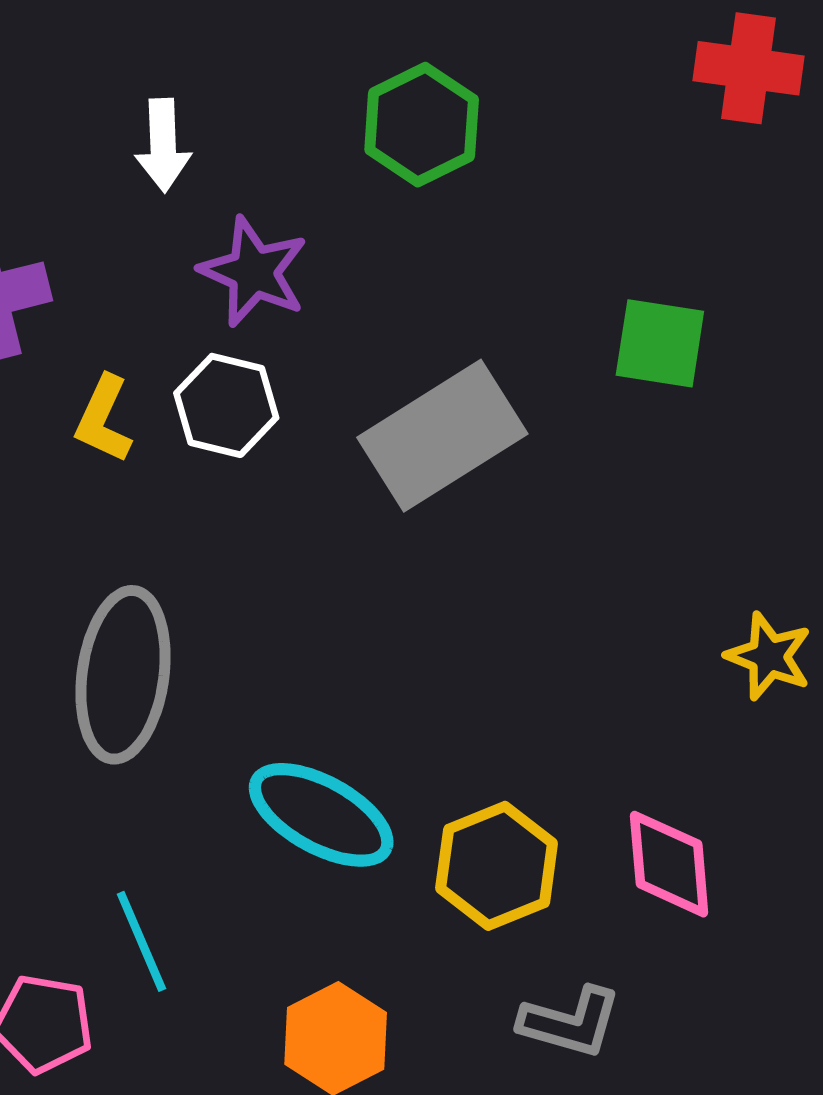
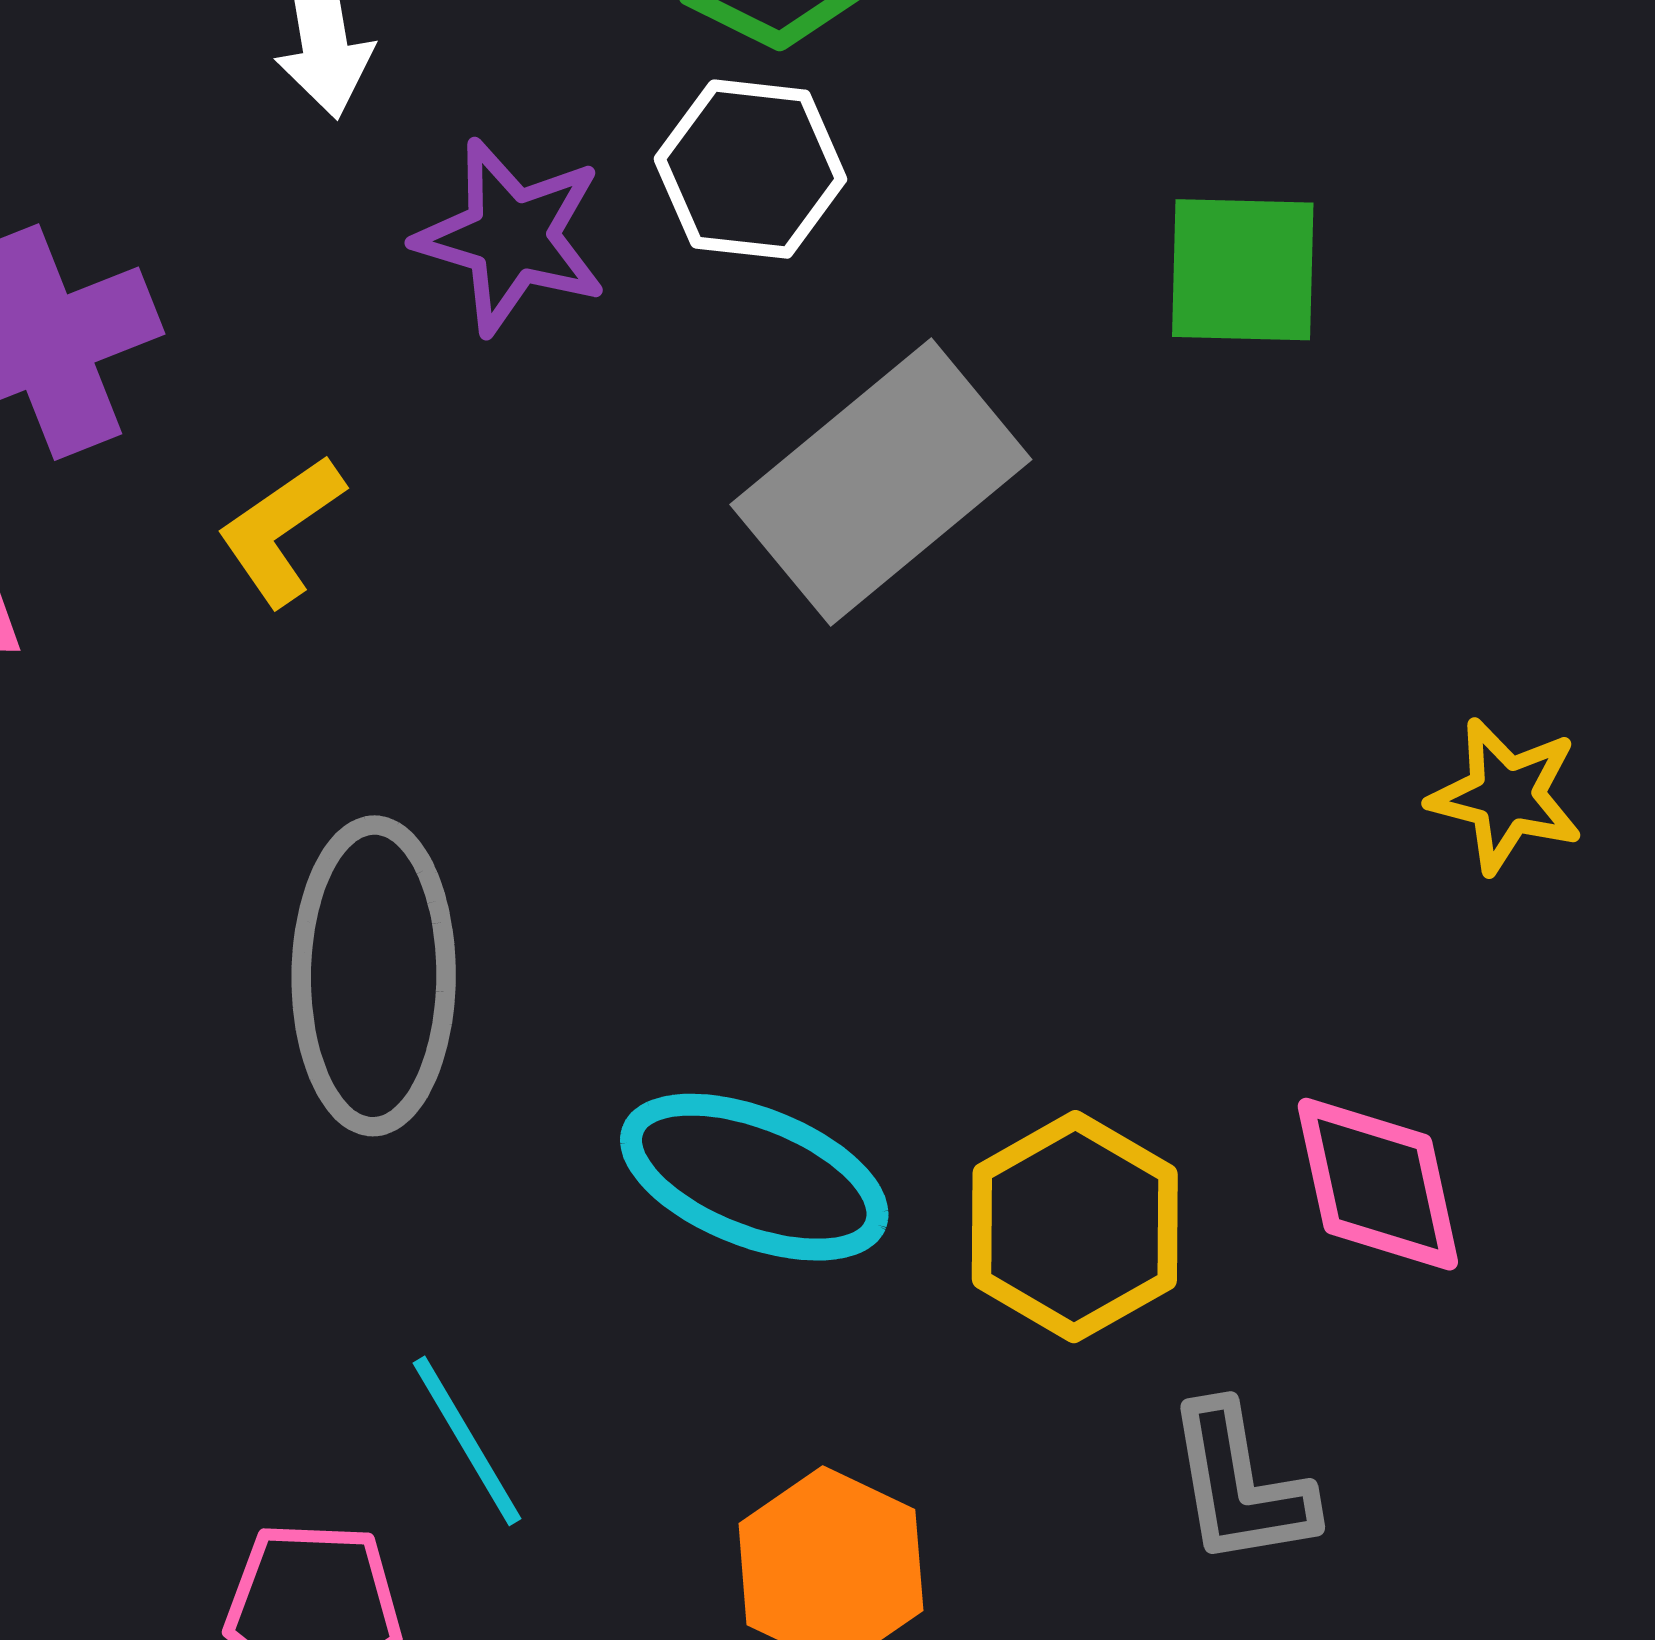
white hexagon: (226, 405) -> (750, 169), moved
yellow L-shape: (103, 419) -> (281, 530), turned 38
gray L-shape: (570, 1022) -> (1240, 1485), turned 72

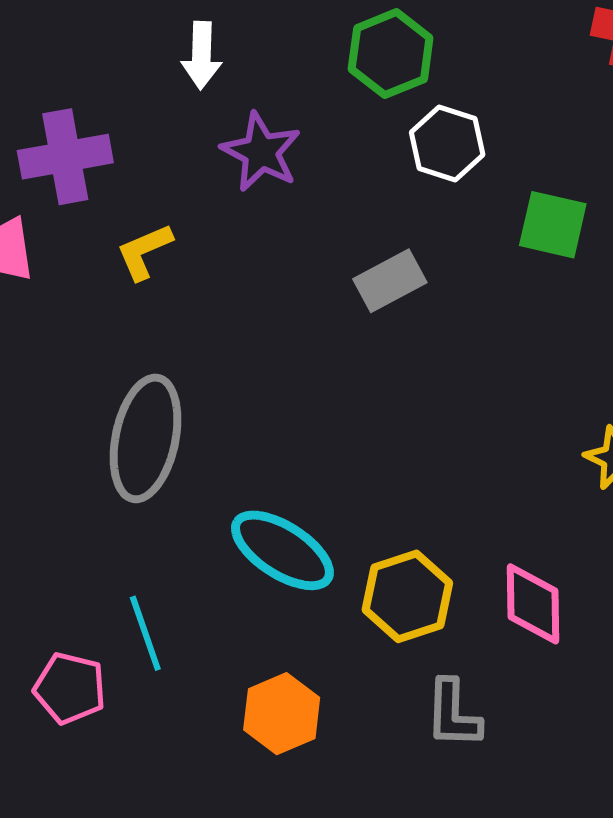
white hexagon: (750, 169) -> (447, 143), moved
gray rectangle: (881, 482) -> (390, 281), size x0.6

